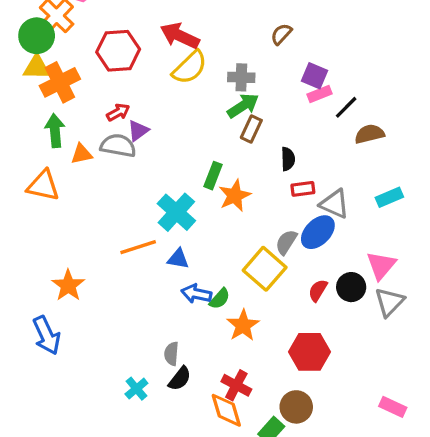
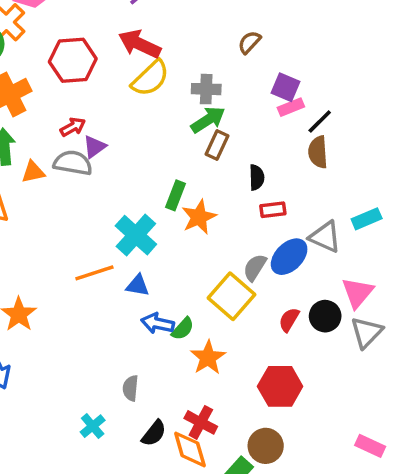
brown semicircle: (369, 134) -> (318, 152), moved, turned -80
gray triangle: (334, 204) -> (325, 237), moved
black semicircle: (180, 379) -> (154, 433), moved

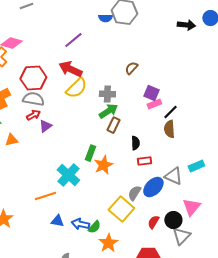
gray semicircle: (73, 163) -> (33, 99), moved
blue triangle: (138, 285) -> (57, 221), moved
gray triangle: (367, 332) -> (181, 236), moved

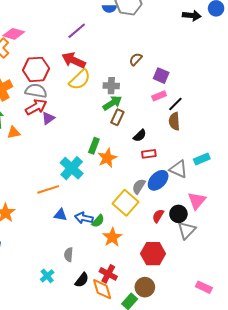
purple square: (151, 93) -> (161, 76), moved
red arrow: (33, 115) -> (36, 107), size x1.5
black semicircle: (135, 143) -> (140, 136), turned 48

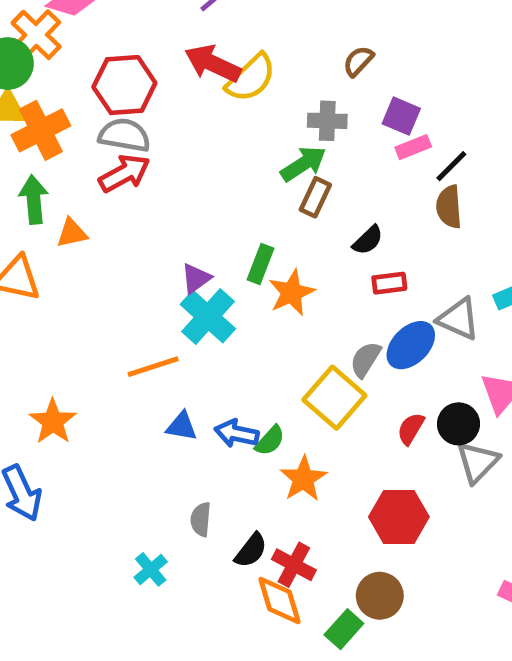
purple square: (161, 76) -> (401, 116), moved
yellow semicircle: (80, 80) -> (251, 78), moved
gray cross: (111, 86) -> (327, 121), moved
purple triangle: (48, 118) -> (196, 278), moved
black semicircle: (82, 280) -> (251, 550), moved

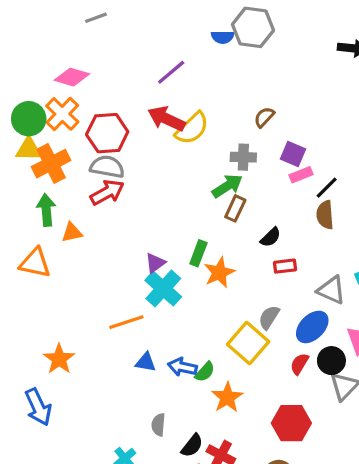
orange cross: (36, 35) -> (62, 114), moved
blue ellipse: (411, 345) -> (312, 327), moved

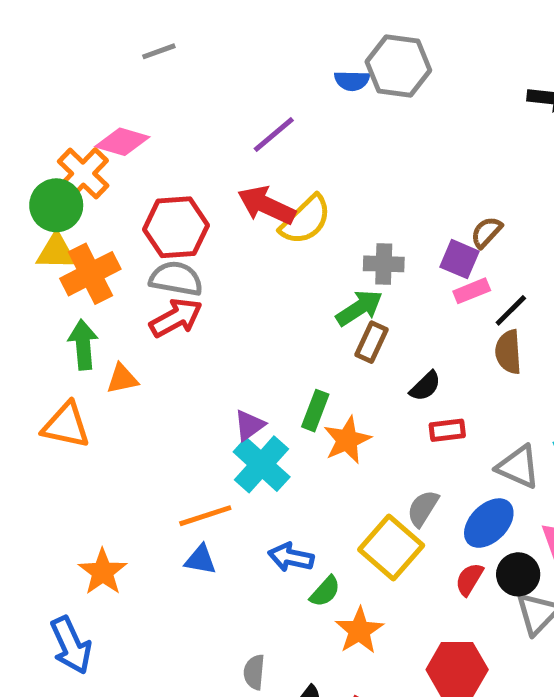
orange cross: (62, 114) -> (83, 174), moved
brown semicircle: (264, 117) -> (486, 232), moved
blue triangle: (146, 362) -> (200, 560), moved
blue arrow: (182, 367) -> (291, 557), moved

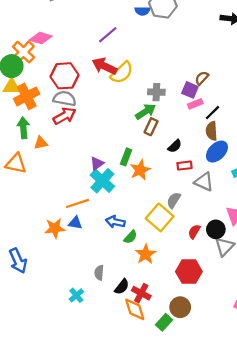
gray triangle: (518, 467) -> (204, 182), moved
blue ellipse: (489, 523) -> (217, 152), moved
orange star: (103, 572) -> (55, 228), moved, turned 30

